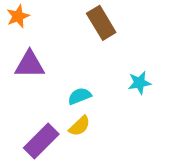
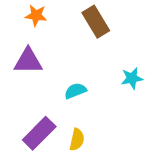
orange star: (18, 16) -> (36, 15), moved, turned 30
yellow semicircle: (80, 126) -> (77, 140), moved, turned -35

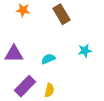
purple triangle: (28, 61) -> (14, 54), moved

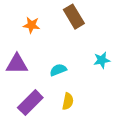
orange star: (23, 10) -> (31, 25), moved
yellow semicircle: (49, 90) -> (68, 101), moved

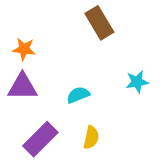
orange star: (31, 25) -> (24, 49), moved

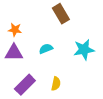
cyan star: (137, 82) -> (84, 50), size x1.5
cyan semicircle: (78, 95) -> (46, 49), moved

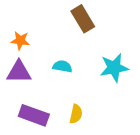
cyan semicircle: (46, 49) -> (62, 66), turned 32
purple rectangle: (25, 85) -> (34, 115), turned 65

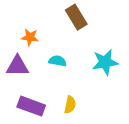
orange star: (20, 41) -> (30, 37), moved

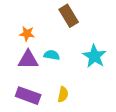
cyan star: (105, 62) -> (94, 56), turned -30
purple triangle: (17, 66) -> (28, 60), moved

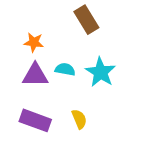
cyan star: (94, 56) -> (101, 72), moved
yellow semicircle: (63, 94) -> (79, 119), turned -35

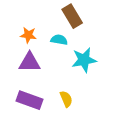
cyan semicircle: (65, 69) -> (59, 40), moved
cyan star: (101, 72) -> (84, 60), turned 30

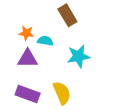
cyan semicircle: (59, 40) -> (45, 41), moved
yellow semicircle: (66, 99) -> (62, 93), size x1.5

